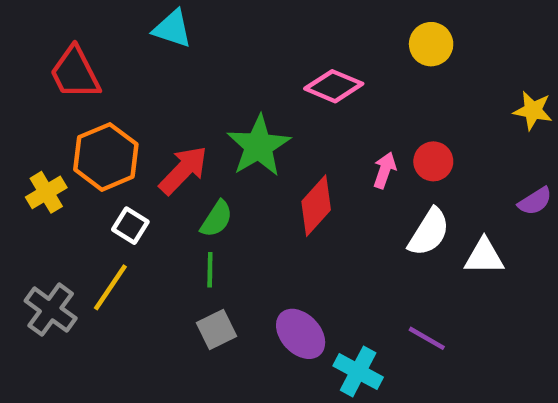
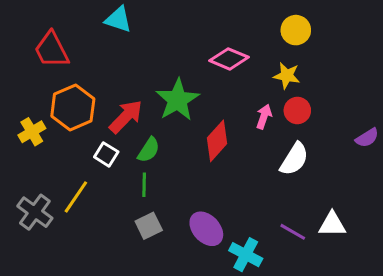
yellow star: (533, 111) -> (287, 76), moved
white square: (130, 226) -> (106, 154), moved
white triangle: (484, 256) -> (332, 224), moved

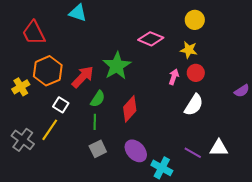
red diamond: (217, 141) -> (130, 109), moved
white square: (106, 154) -> (61, 105), moved

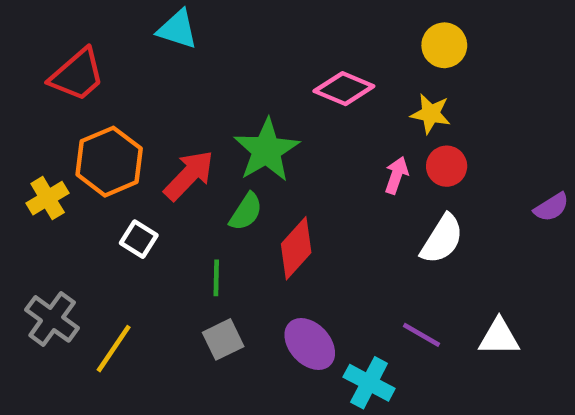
red trapezoid: (34, 33) -> (77, 75), turned -104
green semicircle: (98, 99) -> (246, 212), moved
yellow line: (50, 130) -> (114, 349), moved
purple line: (193, 153) -> (421, 335), moved

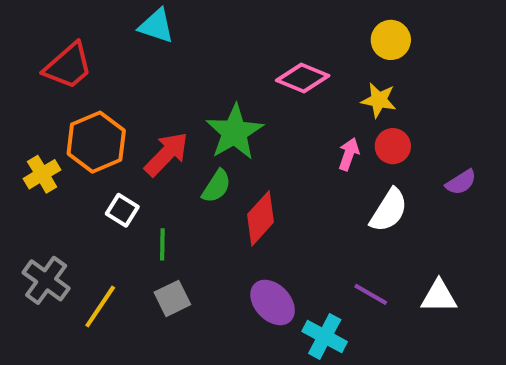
purple semicircle: (551, 207) -> (461, 182), moved
green line: (216, 278) -> (162, 244), moved
gray square: (223, 339) -> (172, 298), moved

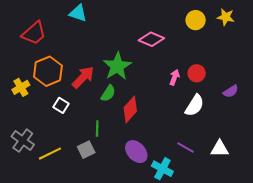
yellow star: (379, 100) -> (226, 17), moved
green line: (162, 244) -> (97, 129), moved
yellow line: (100, 306) -> (50, 154), turned 30

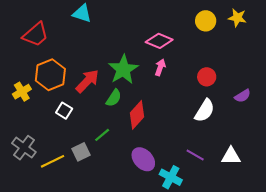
pink arrow: (174, 77) -> (160, 67), moved
green line: (97, 129) -> (102, 135), turned 49
gray square: (86, 150) -> (81, 152), moved

